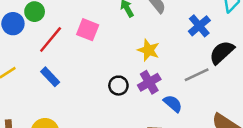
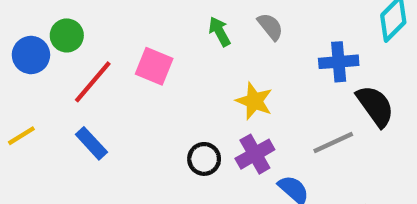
blue cross: (199, 26) -> (339, 62), turned 35
black semicircle: (222, 52) -> (375, 106), turned 96

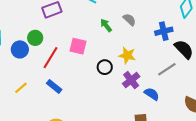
black circle: (204, 159) -> (105, 67), moved

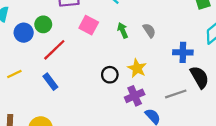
pink square: (78, 46) -> (89, 25), moved

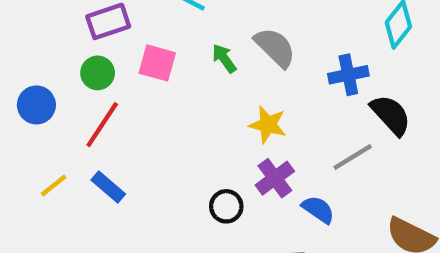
green circle: (43, 24) -> (98, 73), moved
gray semicircle: (149, 31) -> (275, 47), size x1.5
yellow line: (14, 74) -> (54, 185), moved
black circle: (110, 75) -> (226, 206), moved

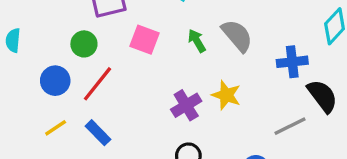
green circle: (98, 73) -> (84, 44), moved
blue circle: (36, 105) -> (55, 81), moved
purple cross: (275, 178) -> (186, 105), moved

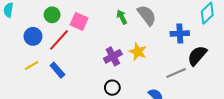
pink square: (144, 40) -> (79, 21), moved
black semicircle: (322, 96) -> (197, 56), turned -105

